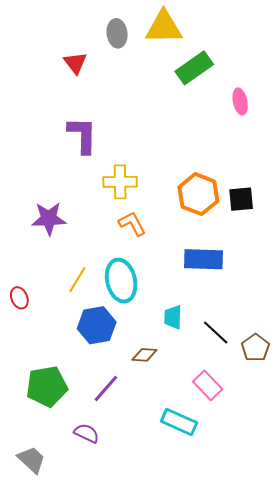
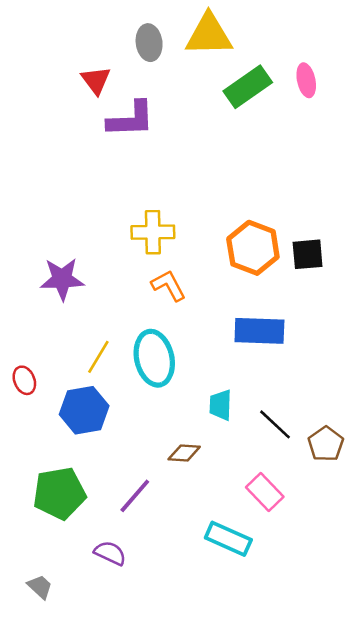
pink ellipse: (240, 101) -> (306, 80), moved
purple L-shape: (82, 135) -> (131, 119), moved, turned 87
blue hexagon: (97, 325) -> (84, 410), moved
gray trapezoid: (32, 460) -> (40, 587), size x0.7

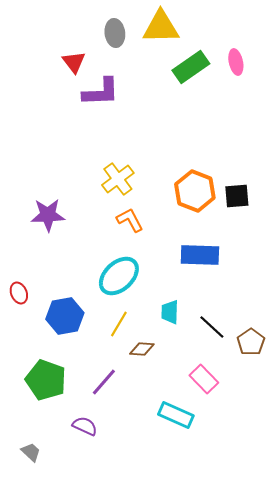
yellow cross: (153, 232) -> (118, 179), turned -36
yellow line: (98, 357) -> (119, 324), moved
cyan ellipse: (154, 358) -> (119, 276), turned 60
green pentagon: (59, 493) -> (46, 380), turned 30

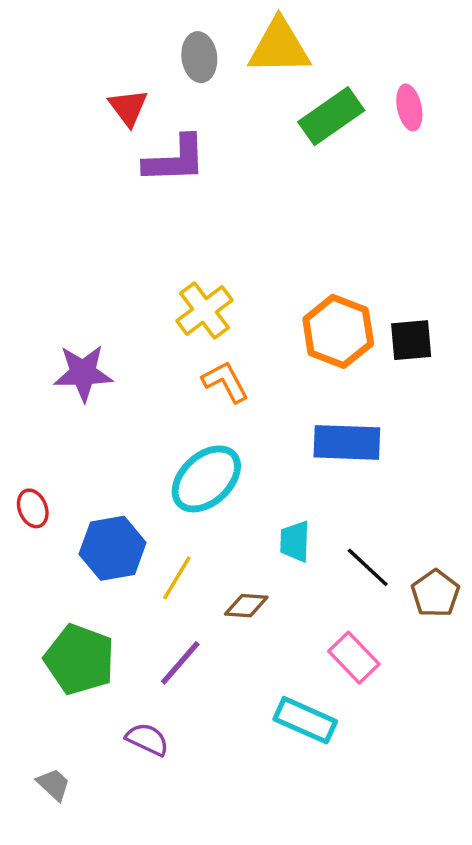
yellow line: (119, 324) -> (177, 578), moved

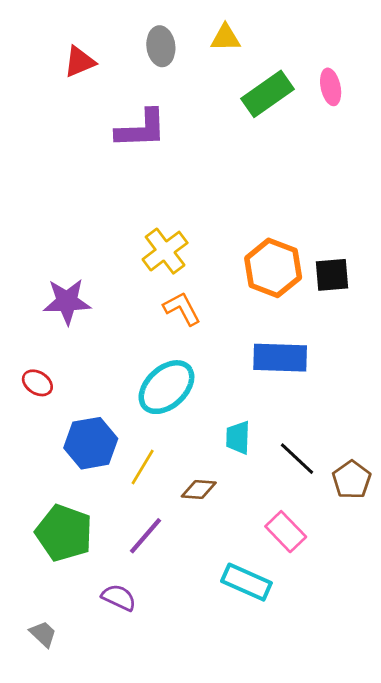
yellow triangle: (279, 47) -> (225, 38), size x0.6
red triangle: (128, 107) -> (80, 62), moved, turned 44
red ellipse: (33, 508) -> (37, 383), moved, turned -36

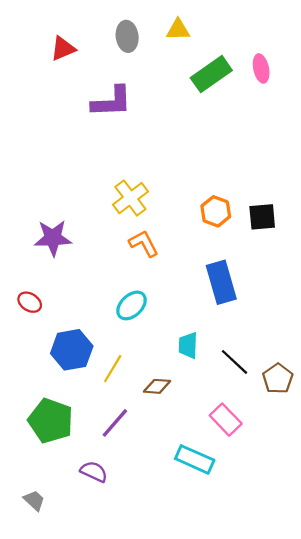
orange hexagon: (273, 268) -> (216, 211), size x0.7
blue rectangle: (280, 358) -> (221, 282), turned 72
cyan ellipse: (166, 387) -> (132, 305), size x0.7

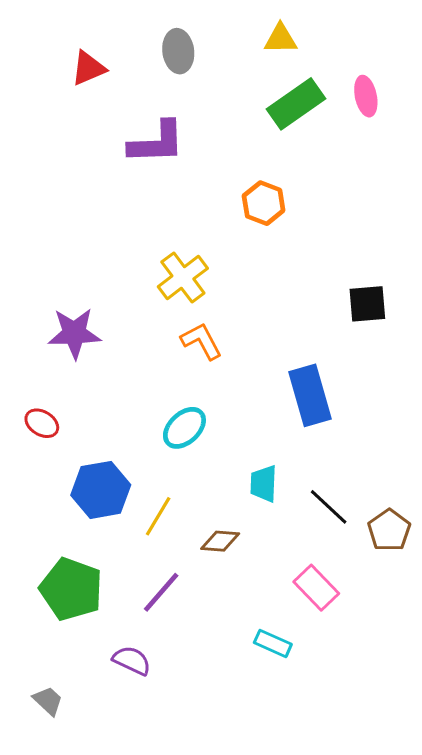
yellow triangle: (178, 30) -> (281, 39), moved
orange hexagon: (216, 211) -> (264, 203), moved
cyan rectangle: (195, 459) -> (273, 643), size x0.7

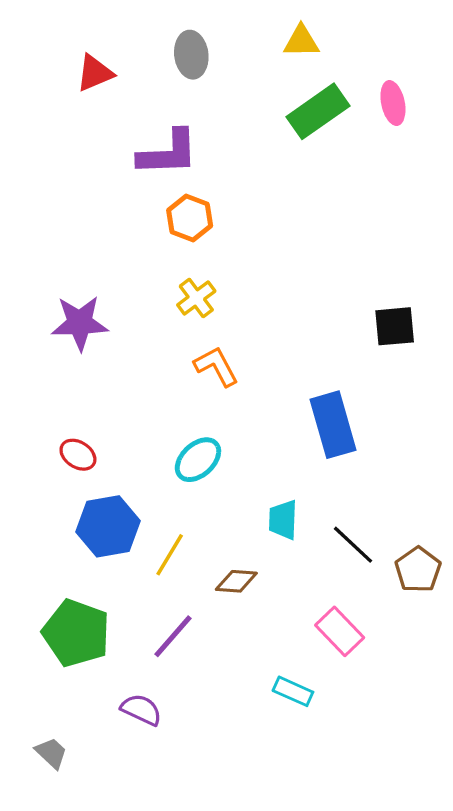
orange hexagon: (264, 203) -> (190, 218), moved
yellow cross: (183, 277) -> (196, 298), size x0.7
purple star: (74, 333) -> (80, 323), moved
red ellipse: (42, 423) -> (78, 455), moved

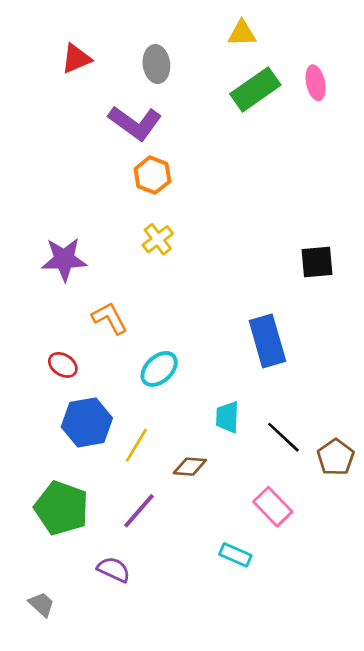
gray ellipse: (191, 55) -> (156, 64), moved
purple L-shape: (168, 153) -> (135, 123), turned 38
orange L-shape: (216, 366) -> (110, 318), moved

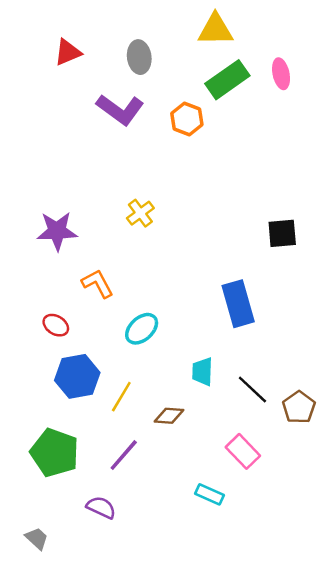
yellow triangle: (242, 33) -> (215, 30), size x1.4
orange hexagon: (152, 175) -> (187, 119), moved

